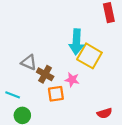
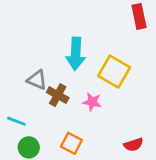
cyan arrow: (76, 42) -> (76, 54), moved
orange square: (56, 94) -> (71, 143), moved, turned 35

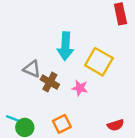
cyan line: (16, 121) -> (14, 119), moved
orange square: (71, 143) -> (62, 124), turned 36

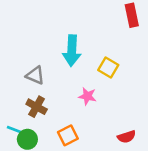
yellow square: (99, 62) -> (108, 68), size x0.7
brown cross: (50, 82) -> (37, 107), moved

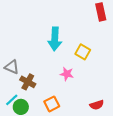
gray triangle: (35, 75) -> (12, 67), moved
cyan line: (16, 130) -> (12, 100), turned -64

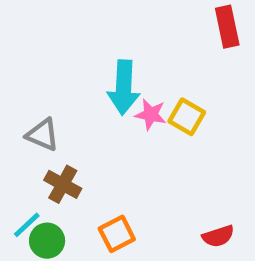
gray triangle: (12, 67) -> (43, 135), moved
pink star: (67, 74) -> (151, 115), moved

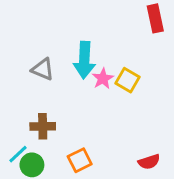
pink star: (151, 115) -> (103, 79), turned 30
gray triangle: (43, 135) -> (43, 69), moved
brown cross: (63, 184) -> (43, 126), turned -30

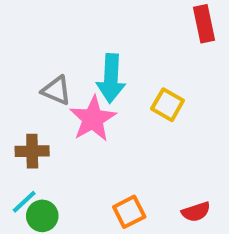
pink star: (103, 79) -> (93, 119), moved, size x1.6
brown cross: (43, 126) -> (32, 151), moved
orange square: (80, 160) -> (129, 212), moved

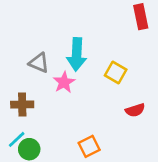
pink star: (93, 119) -> (64, 82), size x0.7
red semicircle: (196, 212) -> (135, 110), moved

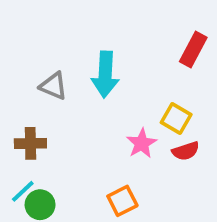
red rectangle: (141, 17) -> (193, 49), moved, turned 40
yellow square: (116, 72) -> (176, 118), moved
pink star: (64, 82) -> (142, 143), moved

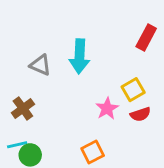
yellow square: (176, 118) -> (133, 90), turned 30
brown cross: (30, 143) -> (23, 109), turned -35
cyan line: (23, 191) -> (17, 145), turned 30

